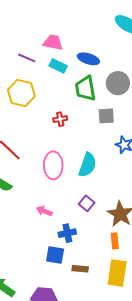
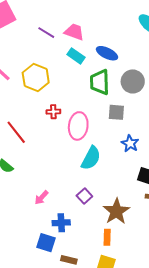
purple line: (27, 58) -> (46, 33), moved
red cross: (60, 119) -> (53, 112), moved
pink ellipse: (53, 165) -> (78, 126), moved
pink arrow: (44, 211) -> (41, 198), turned -77

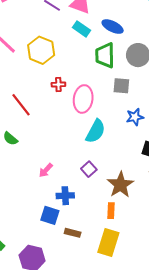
blue star: (130, 143) -> (135, 117), turned 30

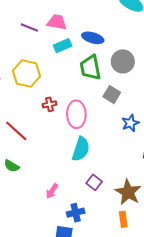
cyan rectangle: (81, 29) -> (63, 46), turned -48
gray square: (121, 86) -> (112, 95), turned 36
cyan semicircle: (96, 131) -> (81, 149), moved

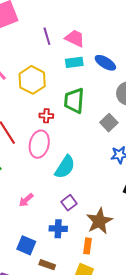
purple line: (29, 28) -> (47, 36), turned 36
green trapezoid: (90, 68) -> (74, 101), moved
pink ellipse: (76, 114) -> (39, 144), moved
blue cross: (76, 213) -> (58, 229), moved

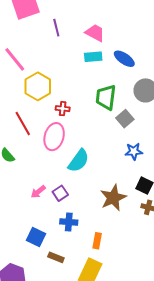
purple line: (47, 36) -> (56, 28), moved
yellow hexagon: (32, 80) -> (38, 86), moved
green trapezoid: (74, 101) -> (106, 97), moved
purple square: (69, 203) -> (60, 193), moved
brown star: (99, 221) -> (113, 198), moved

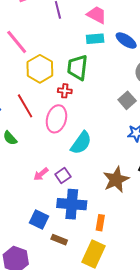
green trapezoid: (106, 97) -> (77, 67), moved
blue cross: (69, 222) -> (72, 204), size x1.6

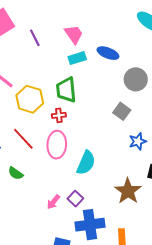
pink trapezoid: (97, 15) -> (74, 34), turned 40

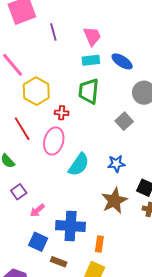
green trapezoid: (66, 90) -> (89, 91), moved
blue star: (138, 141) -> (116, 164), moved
purple square: (75, 199) -> (19, 192), moved
pink arrow: (53, 202) -> (37, 210), moved

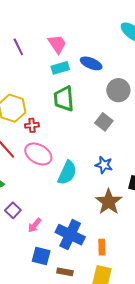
red cross: (62, 113) -> (32, 125), moved
pink ellipse: (54, 141) -> (38, 154), turned -64
blue star: (116, 164) -> (104, 165), turned 30
blue cross: (71, 226) -> (70, 235), turned 32

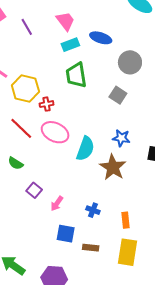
brown star: (109, 202) -> (113, 167), moved
blue cross: (70, 235) -> (93, 210), size x0.5

